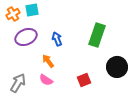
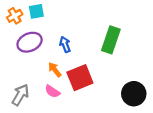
black circle: (117, 67) -> (134, 94), moved
red square: (84, 80) -> (80, 78), moved, size x1.6

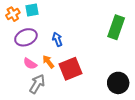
green rectangle: (111, 40) -> (116, 27), moved
pink semicircle: (52, 91) -> (30, 64), moved
gray arrow: (20, 95) -> (37, 84), moved

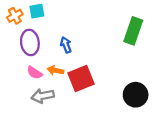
purple ellipse: (26, 37) -> (30, 42), turned -75
orange arrow: (48, 62) -> (55, 70), turned -40
gray arrow: (37, 84) -> (43, 96), turned -132

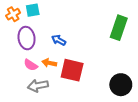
blue arrow: (66, 45) -> (59, 40), turned -40
red square: (81, 78) -> (72, 70), turned 35

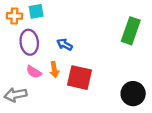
orange cross: (13, 14) -> (14, 16), turned 32
orange arrow: (49, 63) -> (54, 70), turned -112
gray arrow: (38, 86) -> (16, 95), moved

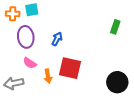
green rectangle: (131, 31) -> (115, 27), size x0.6
blue arrow: (65, 45) -> (57, 39), turned 88
orange arrow: (54, 70) -> (48, 76), moved

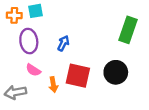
green rectangle: (115, 27) -> (128, 30), size x1.6
black circle: (117, 82) -> (116, 72), moved

